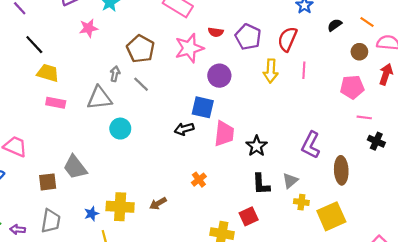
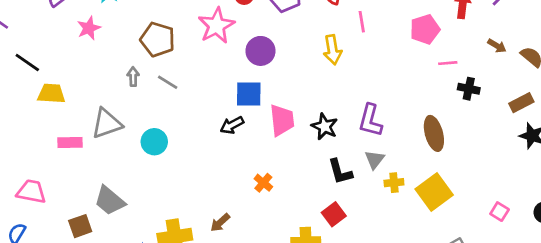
yellow arrow: (271, 71) -> (333, 50), moved
gray triangle: (99, 98) -> (107, 123), moved
pink rectangle: (56, 103) -> (70, 142), moved
purple L-shape: (311, 145) -> (370, 120), moved

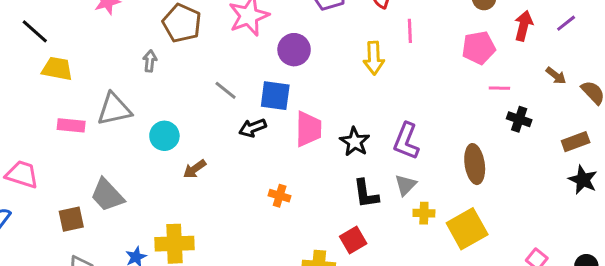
gray line: (168, 82) -> (226, 90), moved
orange cross: (263, 183) -> (280, 196), turned -30
brown arrow: (220, 223) -> (195, 169), moved

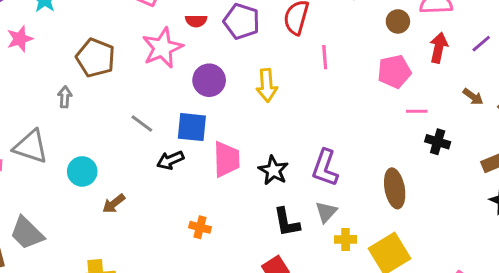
yellow arrow: (374, 58) -> (267, 85), moved
gray triangle: (114, 109) -> (31, 147), turned 33

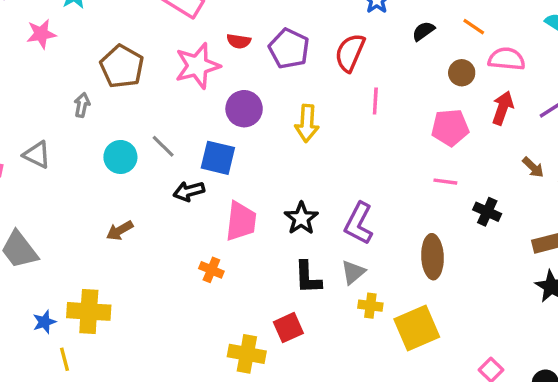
pink line: (417, 111) -> (445, 182), moved
gray triangle: (31, 147) -> (37, 155), size x0.7
pink trapezoid: (226, 159) -> (241, 221), moved
cyan circle: (82, 171) -> (120, 157), moved

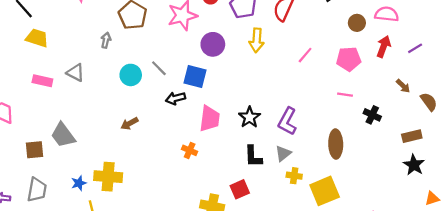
pink line: (375, 101) -> (305, 55), moved, turned 36
yellow arrow: (307, 123) -> (257, 40), moved

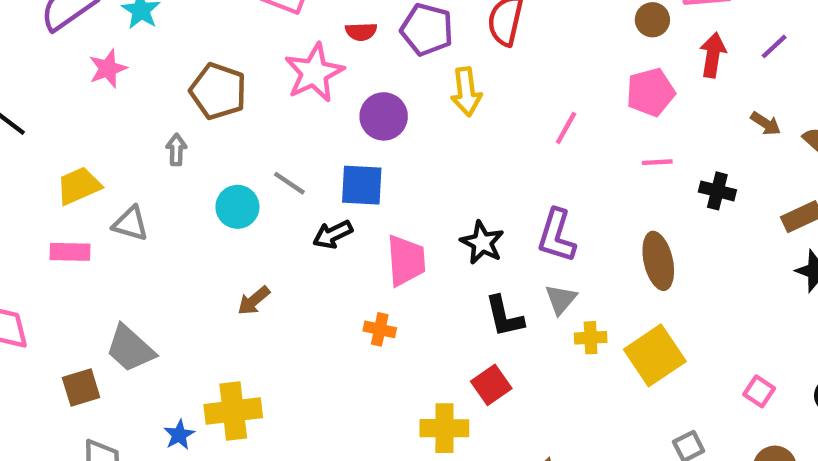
yellow trapezoid: (37, 38) -> (79, 186), moved, turned -30
pink line: (305, 55) -> (566, 128), moved

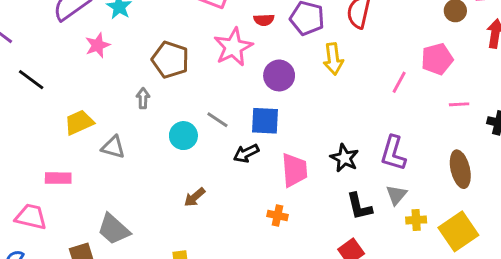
pink pentagon: (650, 92) -> (437, 59), moved
pink rectangle: (70, 252) -> (58, 178), moved

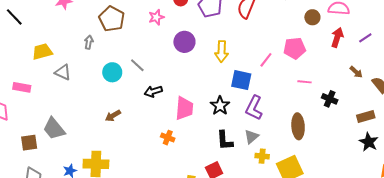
pink star: (233, 47) -> (156, 17), size x0.6
yellow arrow: (333, 59) -> (222, 51), moved
blue square: (265, 121) -> (241, 80), moved

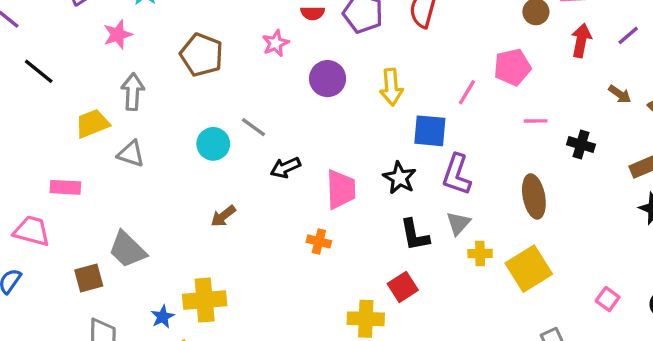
gray arrow: (89, 42) -> (133, 92), moved, size x1.5

